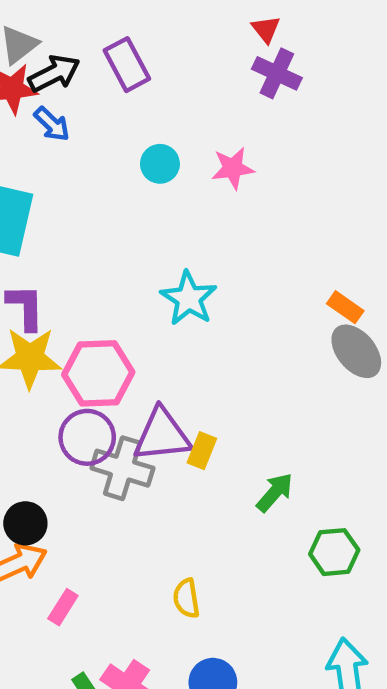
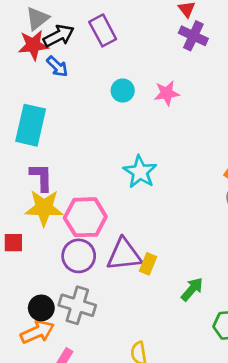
gray cross: (122, 468) -> (77, 305), moved

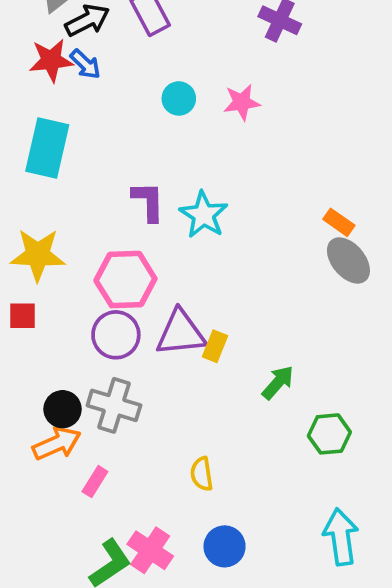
red star: (33, 45) -> (51, 60), moved
purple L-shape: (41, 177) -> (148, 201), moved
yellow star: (44, 208) -> (38, 255), moved

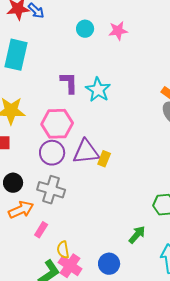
green arrow: (278, 382) -> (137, 235), moved
black circle: (63, 409) -> (13, 183), moved
yellow semicircle: (202, 474) -> (63, 250), moved

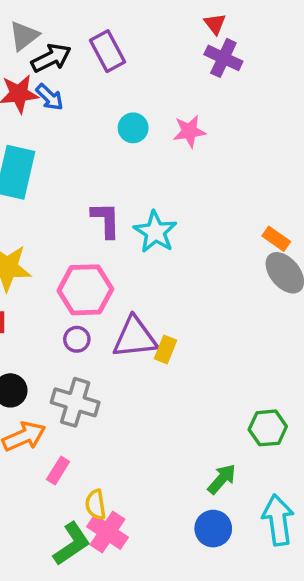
purple circle: (52, 153) -> (77, 339), size x0.6
blue circle: (109, 264) -> (213, 529), moved

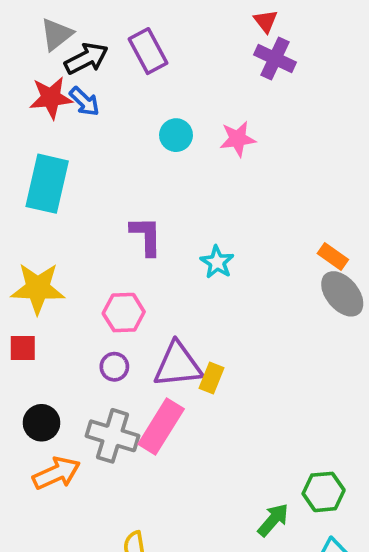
cyan star: (155, 232) -> (217, 262), moved, size x0.7
pink hexagon: (85, 290) -> (124, 313), size x0.7
green hexagon: (268, 428) -> (324, 492), moved
pink rectangle: (58, 471) -> (161, 427), moved, size x1.8

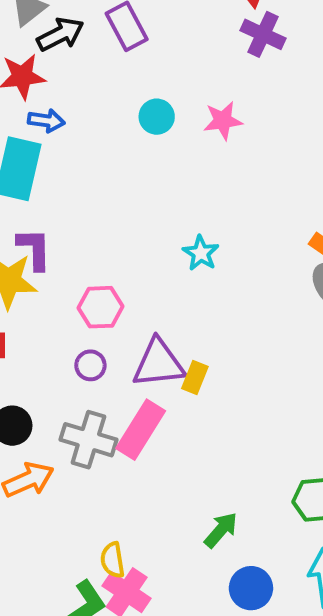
blue arrow: (84, 101) -> (46, 121), moved, turned -36
purple L-shape: (146, 236) -> (34, 249), moved
green arrow: (273, 520) -> (221, 530), moved

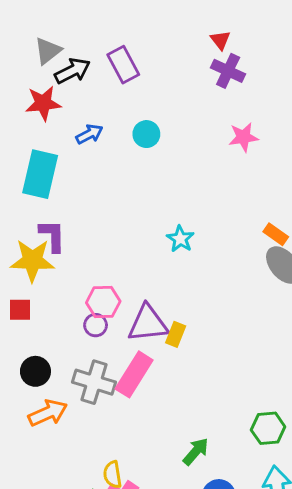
blue arrow: (46, 121) -> (89, 134), moved, turned -36
pink star: (223, 121) -> (243, 137), moved
pink hexagon: (101, 307) -> (103, 302), moved

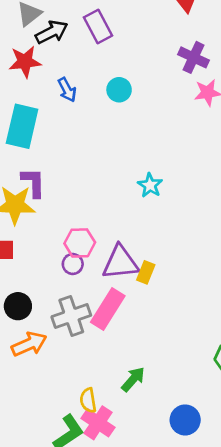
purple cross: (228, 71) -> (194, 57), moved
blue arrow: (89, 134) -> (67, 90), turned 90
gray cross: (94, 382) -> (71, 316), turned -36
green arrow: (196, 451) -> (133, 379), moved

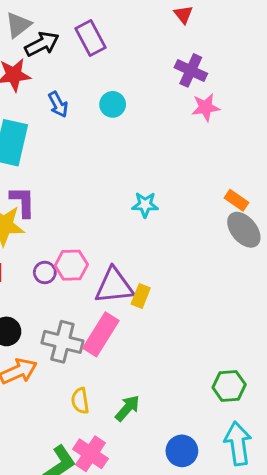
cyan star: (150, 185) -> (145, 205), turned -30
purple circle: (73, 264) -> (45, 272), moved
gray cross: (71, 316) -> (62, 342), turned 33
yellow semicircle: (88, 400) -> (80, 401), moved

